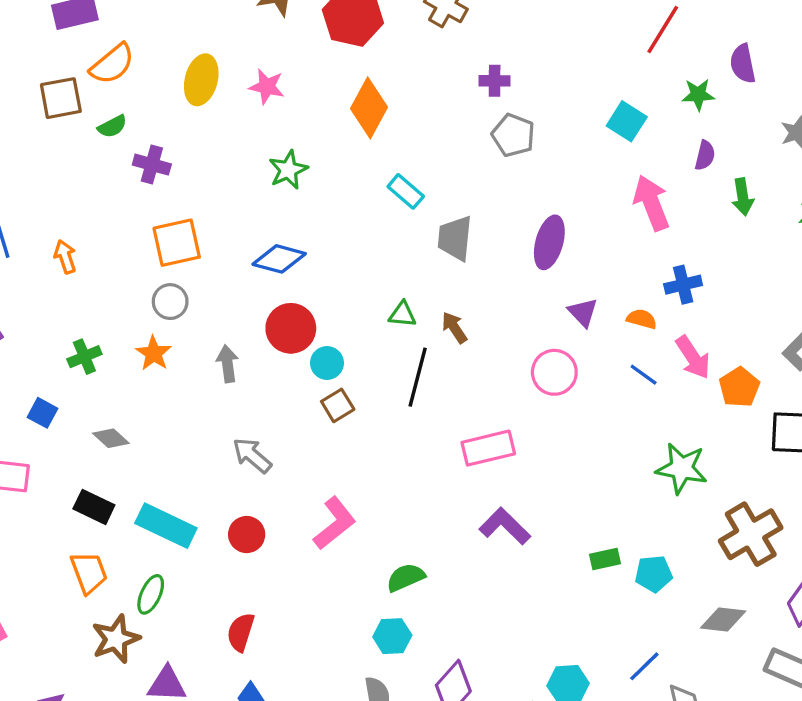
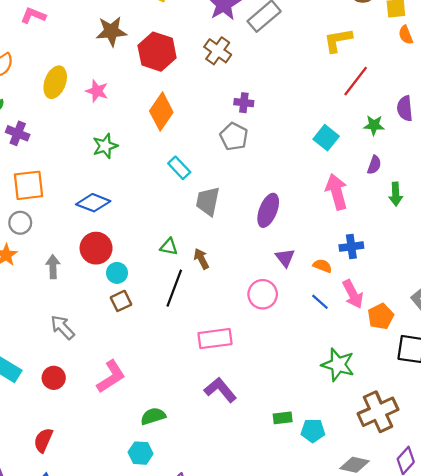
gray pentagon: (513, 135) -> (234, 137), moved

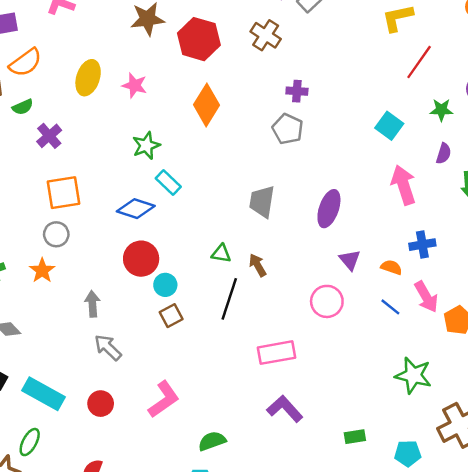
purple cross: (18, 133) -> (49, 136), turned 30
cyan rectangle: (179, 168) -> (168, 182), moved
gray arrow: (53, 267) -> (92, 304), moved
cyan pentagon: (313, 431) -> (408, 453), moved

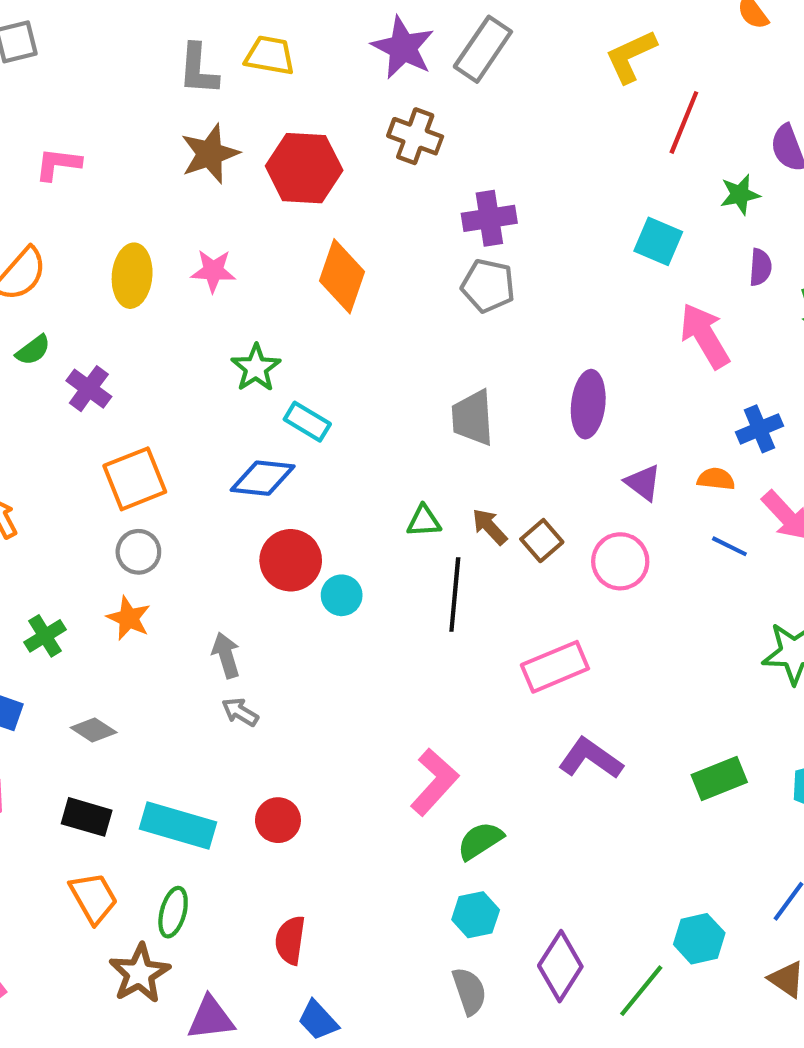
purple cross: (297, 91) -> (489, 218), size x1.4
brown square: (171, 316) -> (542, 541), moved
gray arrow: (108, 347) -> (240, 712), moved, size x0.7
pink L-shape: (164, 399) -> (434, 782), moved
green rectangle: (355, 437) -> (719, 779), size x1.4

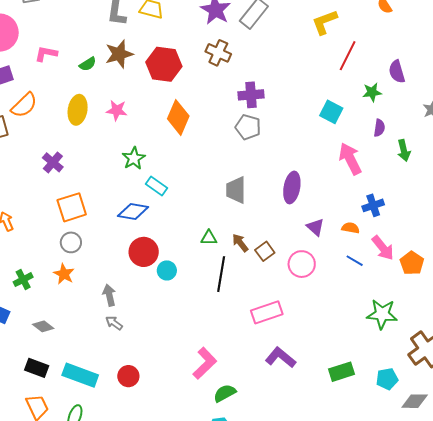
green semicircle: (33, 350) -> (88, 64), moved

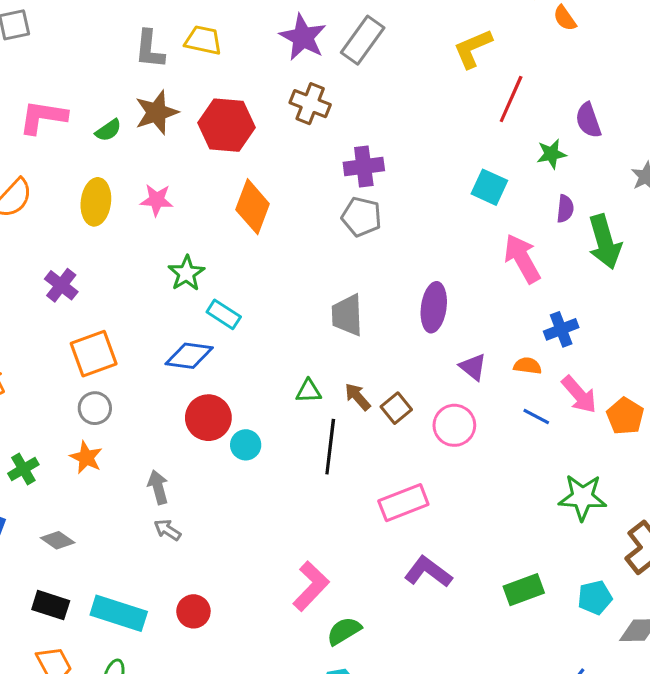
pink L-shape: (46, 54) -> (43, 117), size x1.4
green arrow: (404, 150) -> (605, 242), size x1.6

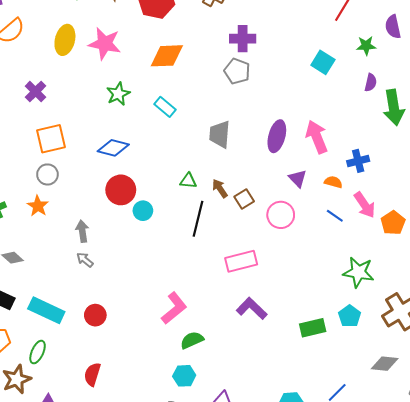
pink star: (157, 200) -> (105, 44), size x1.5
orange diamond: (253, 207) -> (167, 56), turned 60
pink arrow: (522, 259) -> (317, 137), moved
cyan rectangle: (224, 314) -> (165, 107), moved
cyan pentagon: (595, 597) -> (350, 316), moved, turned -30

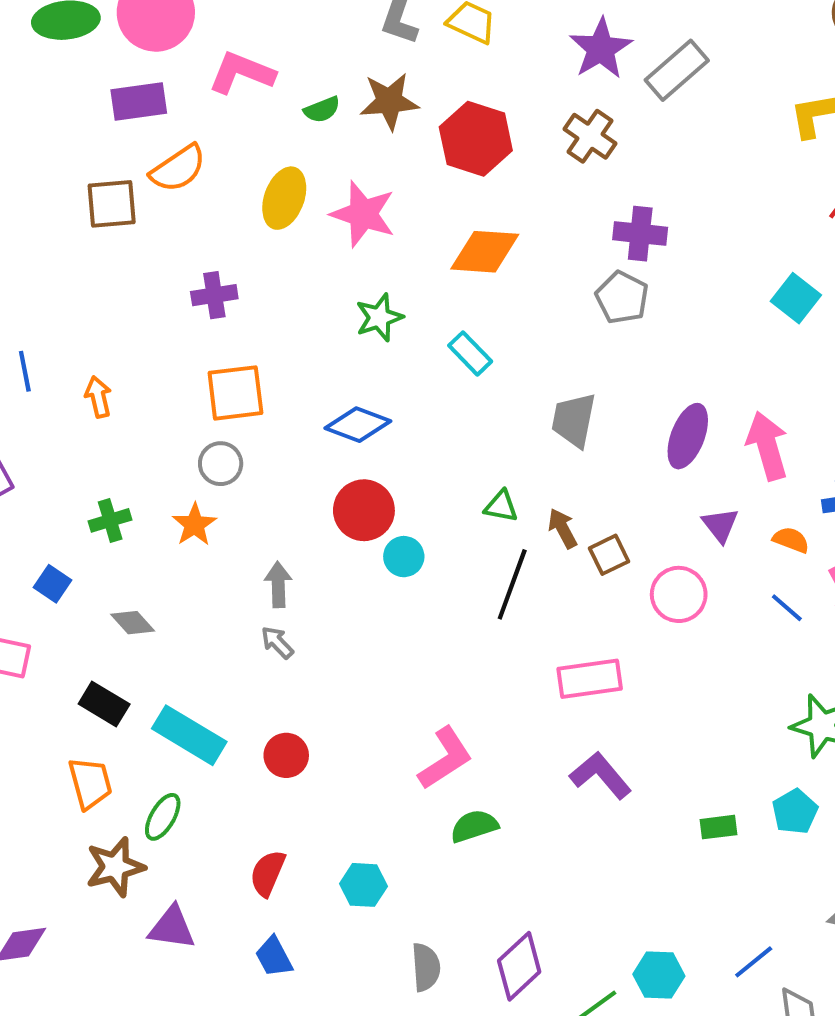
purple cross: (35, 92) -> (214, 295), turned 30
green rectangle: (313, 328) -> (718, 827), size x0.7
cyan hexagon: (184, 376) -> (363, 885), moved

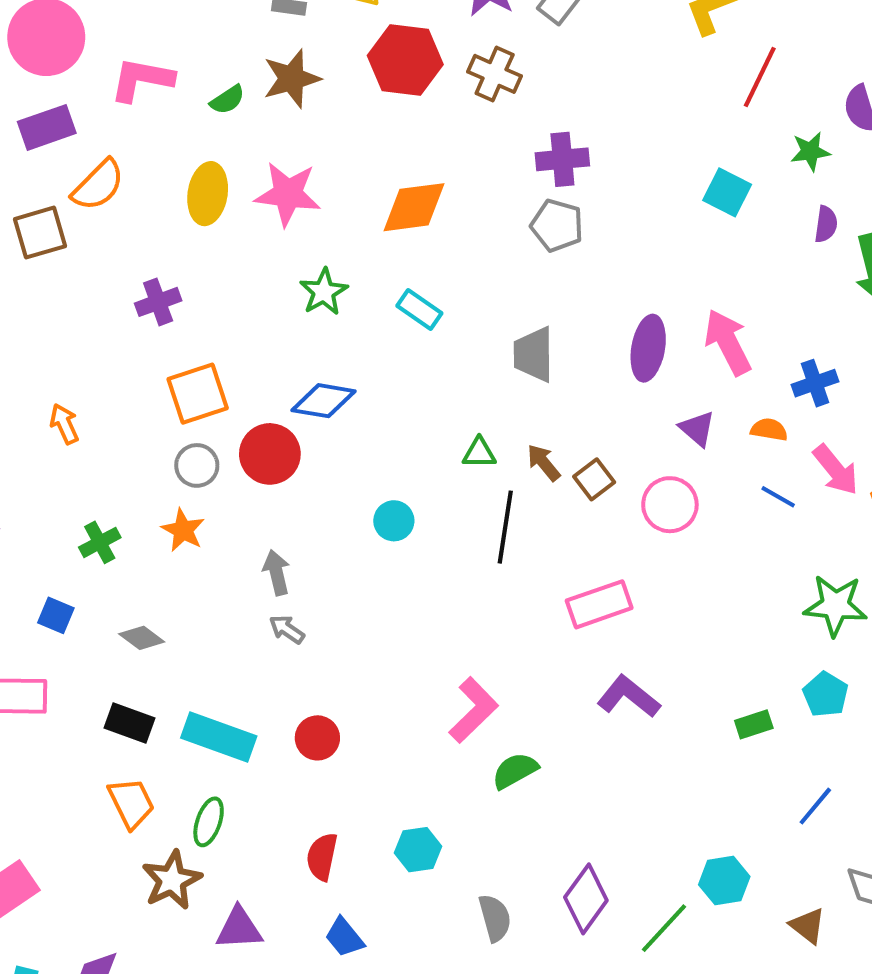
red hexagon: (476, 139) -> (405, 60), moved
red circle: (364, 510) -> (270, 454), moved
blue line: (754, 962) -> (815, 806), moved

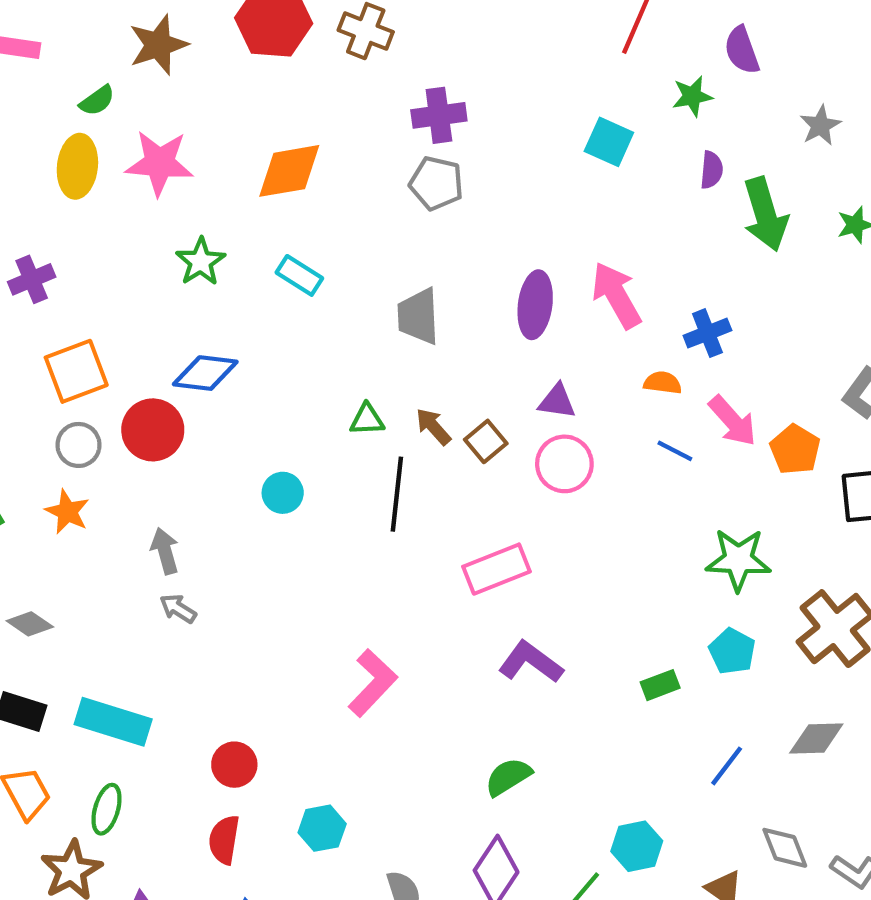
green semicircle: (227, 100) -> (97, 101), moved
purple triangle: (697, 429) -> (557, 401), moved, turned -30
red circle: (317, 738) -> (234, 765), moved
green semicircle: (515, 771) -> (508, 777), moved

